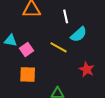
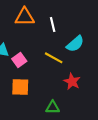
white line: (66, 16) -> (53, 24), moved
red star: (87, 69) -> (72, 82), moved

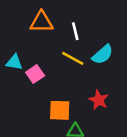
yellow line: (54, 58) -> (73, 58), moved
orange square: (20, 87) -> (60, 110), moved

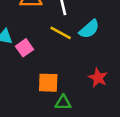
red star: (99, 100) -> (98, 78), moved

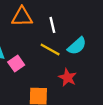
red star: (98, 78) -> (68, 77), moved

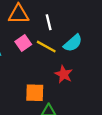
pink square: (16, 63) -> (23, 43), moved

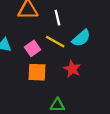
pink square: (23, 43) -> (32, 48), moved
orange square: (35, 93) -> (37, 72), moved

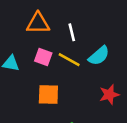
pink square: (32, 48) -> (43, 57), moved, turned -35
red star: (72, 69) -> (109, 95), moved, turned 30

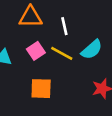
pink square: (43, 57) -> (36, 51), turned 36

